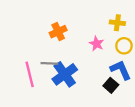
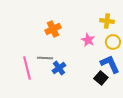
blue cross: (65, 74) -> (59, 68), size x0.6

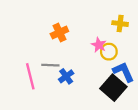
yellow circle: (113, 42) -> (109, 52), moved
black square: (101, 78) -> (113, 88), size x1.6

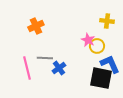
orange cross: (59, 33) -> (36, 26), moved
black square: (113, 88) -> (101, 78), turned -30

